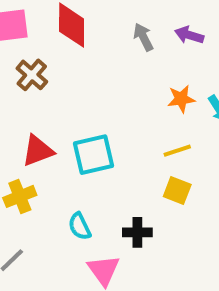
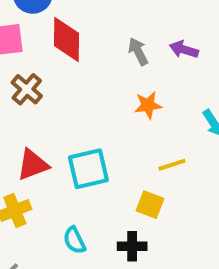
orange star: (181, 99) -> (148, 105), moved
yellow square: (177, 190) -> (150, 205), moved

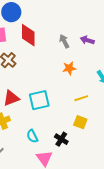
yellow square: (150, 205) -> (80, 122), moved
black cross: (132, 246) -> (61, 139), turned 32

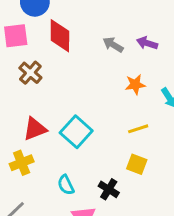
gray arrow: (64, 41) -> (113, 45), turned -32
orange star: (69, 68) -> (135, 85), moved
cyan square: (39, 100) -> (76, 132), turned -35

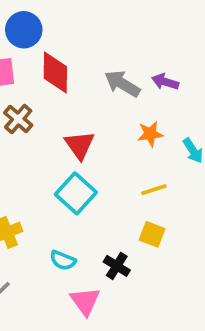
gray arrow: (113, 45) -> (122, 84), size x1.4
red triangle: (35, 129) -> (80, 145), moved, turned -45
cyan semicircle: (66, 185) -> (63, 260), turned -42

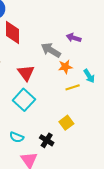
gray arrow: (122, 84) -> (51, 50), moved
yellow line: (154, 190) -> (73, 87), moved
yellow square: (152, 234) -> (66, 123), turned 32

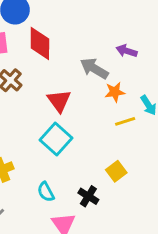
cyan semicircle: (17, 137) -> (46, 192), turned 40

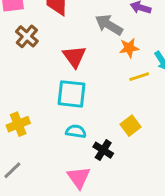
cyan square: (56, 139) -> (72, 94), turned -36
cyan semicircle: (46, 192) -> (76, 131), moved, turned 126

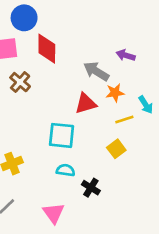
red triangle: (74, 57) -> (86, 103), moved, turned 50
yellow square: (131, 126) -> (116, 149), moved
pink triangle: (79, 177) -> (53, 213), moved

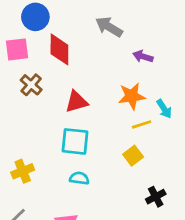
gray arrow: (96, 71) -> (109, 27), moved
orange star: (115, 93) -> (132, 96), size x1.4
red triangle: (86, 103) -> (76, 102), moved
black cross: (91, 188) -> (156, 197), moved, turned 30

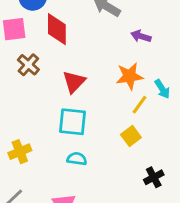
red triangle: (76, 102) -> (74, 82), turned -30
yellow line: (142, 124) -> (139, 105), turned -36

